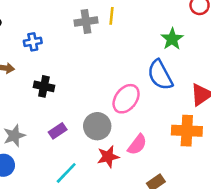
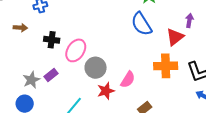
pink ellipse: (126, 99) -> (76, 50), moved
purple rectangle: (58, 131) -> (51, 75), moved

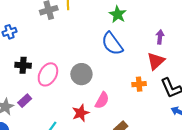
red triangle: (175, 37) -> (156, 61), moved
orange cross: (166, 66) -> (139, 84), size x0.6
gray circle: (96, 68) -> (81, 74), moved

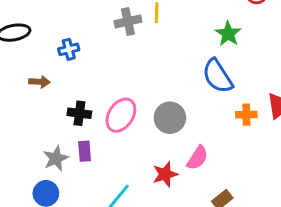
black cross: (23, 65) -> (79, 113), moved
orange cross: (139, 84) -> (246, 115), moved
purple rectangle: (25, 101) -> (85, 151), turned -56

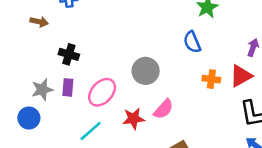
blue semicircle: (217, 76) -> (192, 42), size x0.7
pink ellipse: (121, 115) -> (102, 92), moved

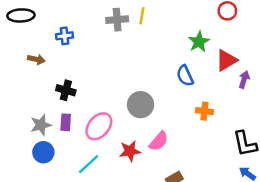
red triangle: (241, 76) -> (226, 60), moved
blue circle: (29, 118) -> (43, 152), moved

